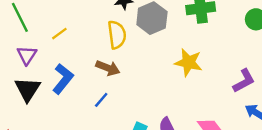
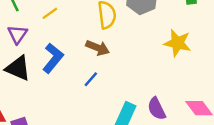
black triangle: (28, 89) -> (18, 68), turned -40

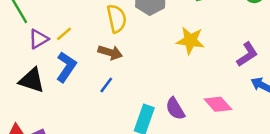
yellow line: (50, 13) -> (64, 34), moved
purple triangle: (17, 34) -> (39, 39), moved, turned 30

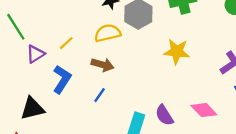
yellow semicircle: (117, 19) -> (108, 33), turned -90
yellow line: (64, 34) -> (66, 43), moved
black triangle: (32, 80) -> (32, 108), moved, turned -30

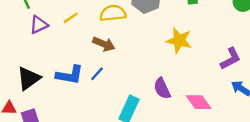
blue L-shape: (62, 79) -> (70, 75), moved, turned 60
black triangle: (32, 108) -> (29, 78), turned -30
purple semicircle: (164, 115) -> (162, 88), moved

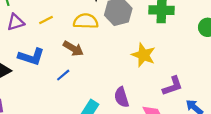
purple L-shape: (231, 59) -> (173, 86), moved
blue L-shape: (70, 75) -> (31, 57), moved

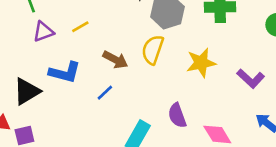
yellow semicircle: (86, 21) -> (153, 50), moved, turned -70
yellow star: (143, 55) -> (201, 63), turned -30
purple L-shape: (173, 86) -> (251, 79), moved, turned 65

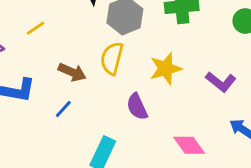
yellow line: (80, 27) -> (36, 28), moved
purple semicircle: (177, 116) -> (137, 107), moved

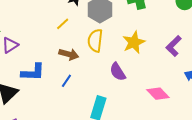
yellow line: (36, 28) -> (63, 24), moved
purple L-shape: (221, 82) -> (174, 46), turned 105

